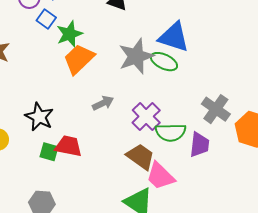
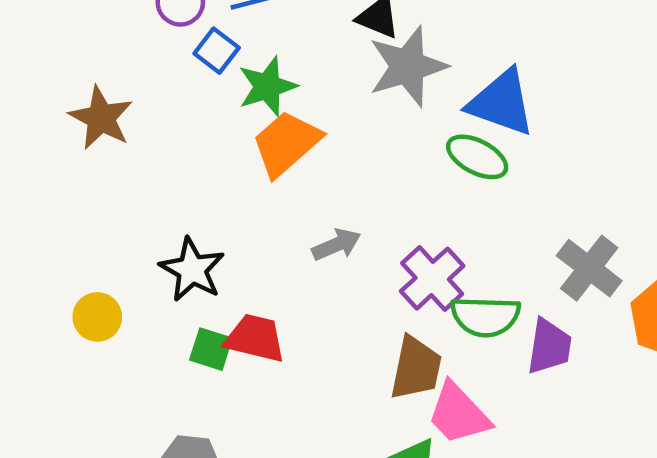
gray star: (136, 56) -> (408, 66), moved
brown trapezoid: (141, 157) -> (416, 368), turned 64

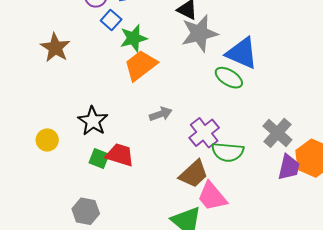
purple trapezoid: (549, 346) -> (289, 167), moved
brown trapezoid: (416, 368) -> (194, 174), turned 32

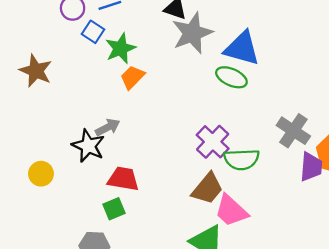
orange trapezoid: (141, 65) -> (132, 77), size x0.7
gray arrow: (161, 114) -> (108, 127), moved
green square: (99, 159) -> (114, 209), moved, turned -36

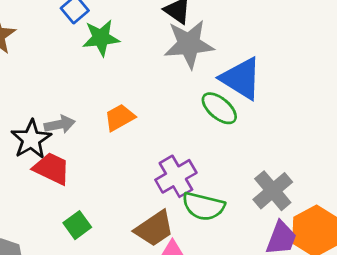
orange trapezoid: (132, 77) -> (120, 118), moved
red trapezoid: (123, 179) -> (52, 169), moved
green square: (114, 209) -> (77, 225), moved, turned -30

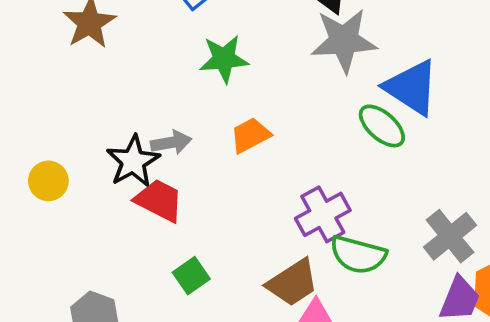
green star: (101, 38) -> (224, 59), moved

